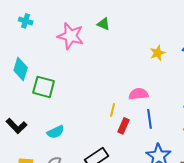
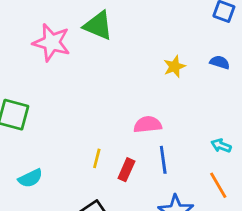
green triangle: (104, 24) -> (98, 26), size x1.6
yellow line: (113, 110) -> (97, 158), moved

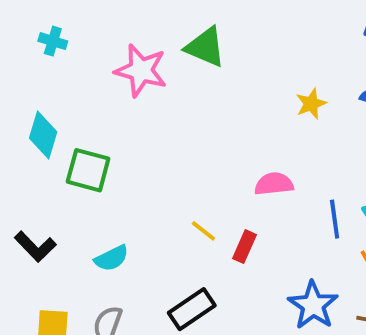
yellow line: (97, 158) -> (203, 231), turned -66
blue line: (163, 160) -> (335, 219), moved

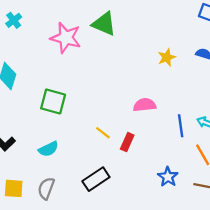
cyan cross: (53, 41) -> (14, 20), turned 35
green square: (88, 170) -> (53, 101), moved
blue star: (313, 305) -> (168, 177), size x0.7

